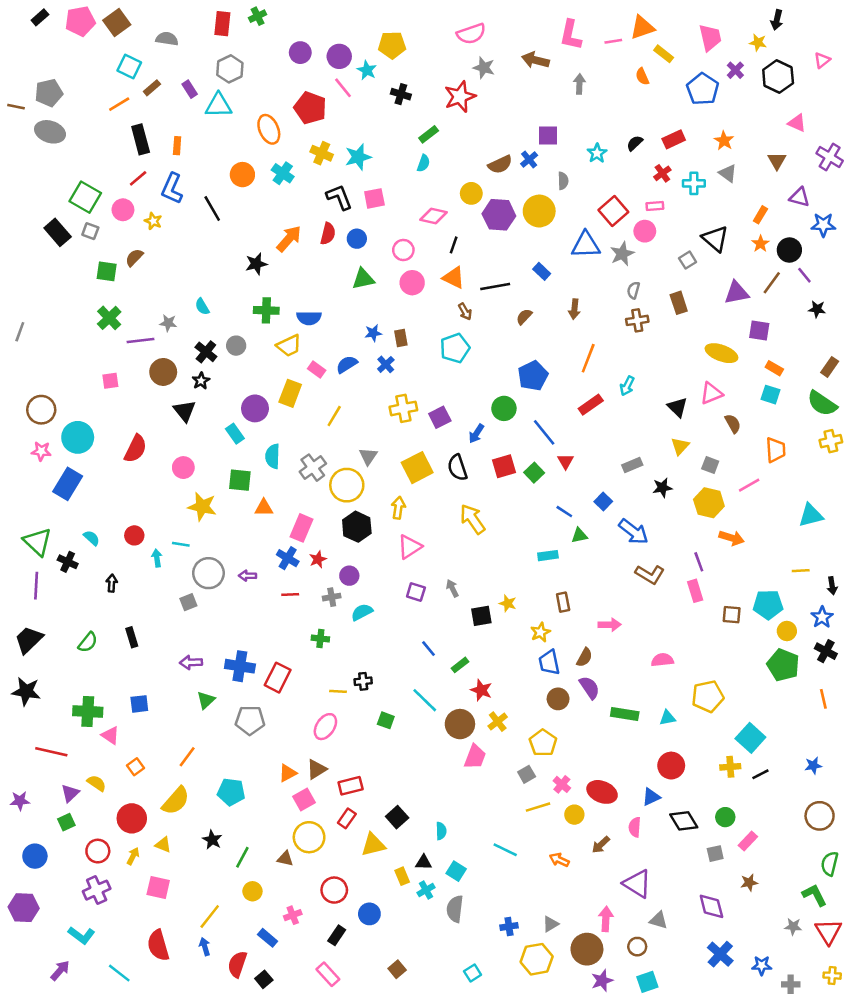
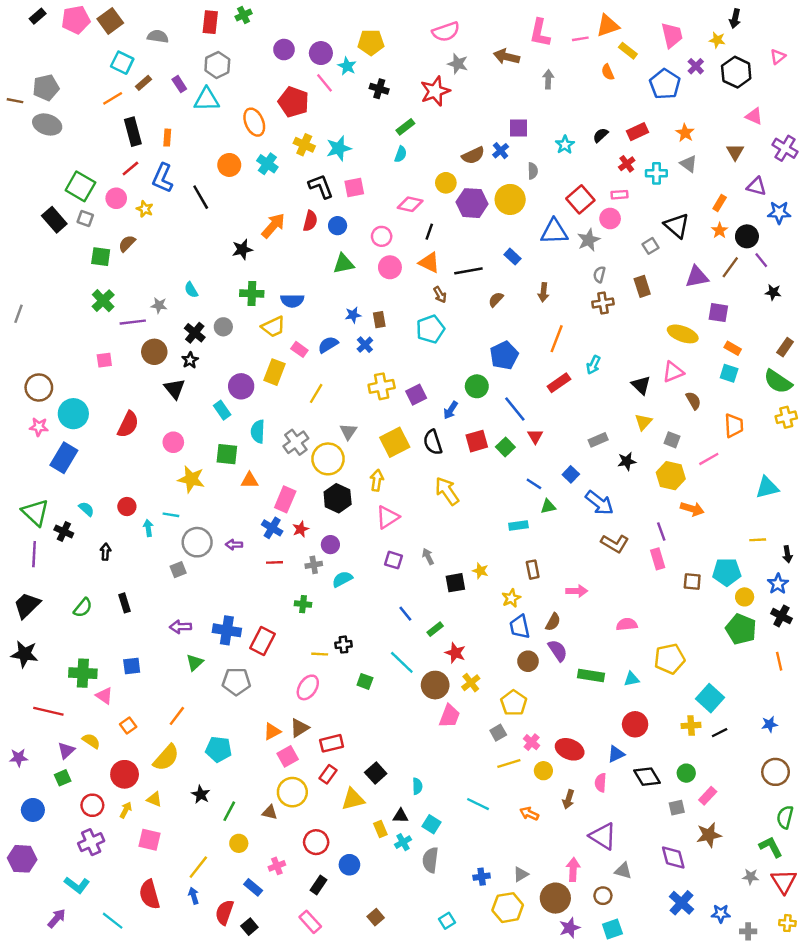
brown arrow: (601, 845) -> (568, 799), turned -30
brown star: (749, 882) -> (709, 835), size x1.5

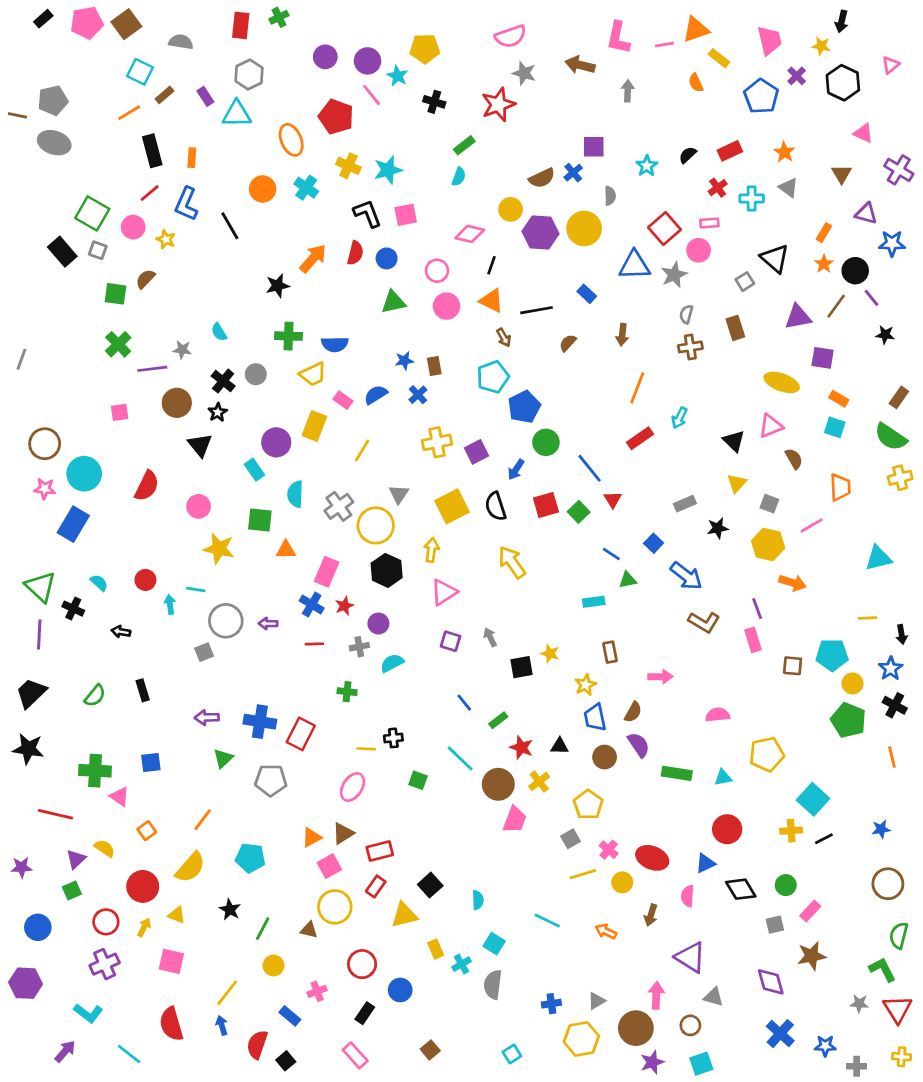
blue pentagon: (504, 355) -> (524, 407), moved
black arrow: (105, 552) -> (121, 632), turned -84
black triangle: (401, 816) -> (560, 746), moved

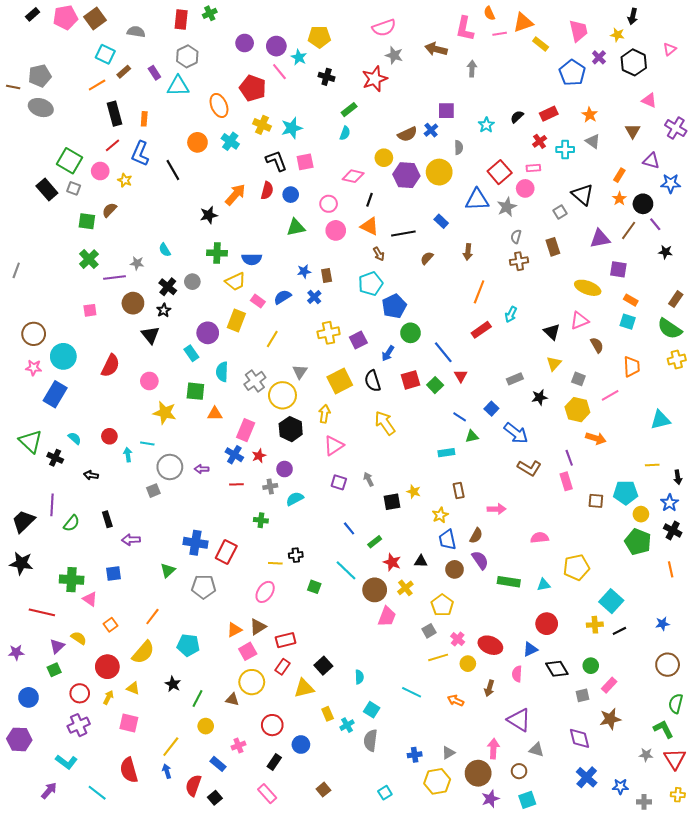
orange semicircle: (696, 83) -> (489, 13), moved
purple line: (39, 634) -> (52, 505), moved
purple arrow: (207, 718) -> (131, 540), moved

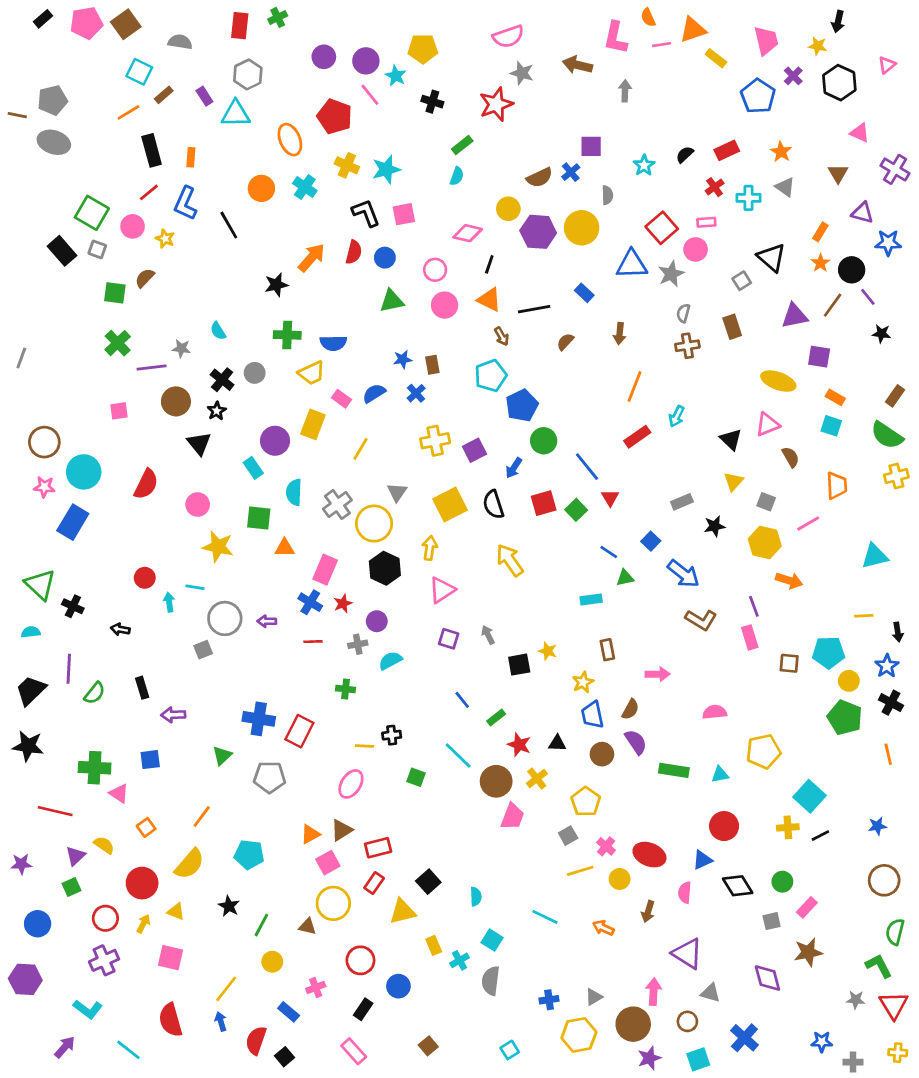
cyan semicircle: (75, 438) -> (31, 632), moved, turned -48
blue cross: (587, 777) -> (744, 1038), moved

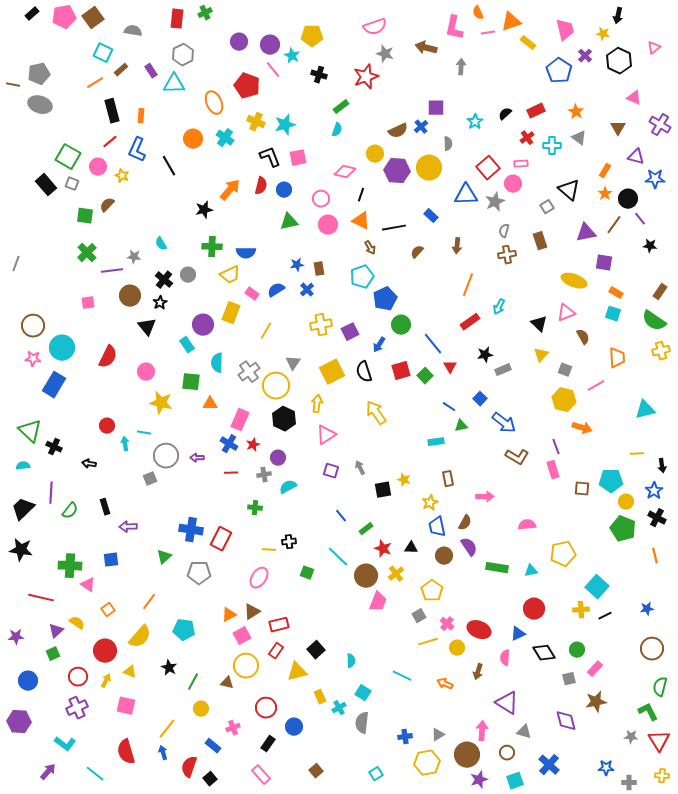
black star: (715, 526) -> (485, 355), moved

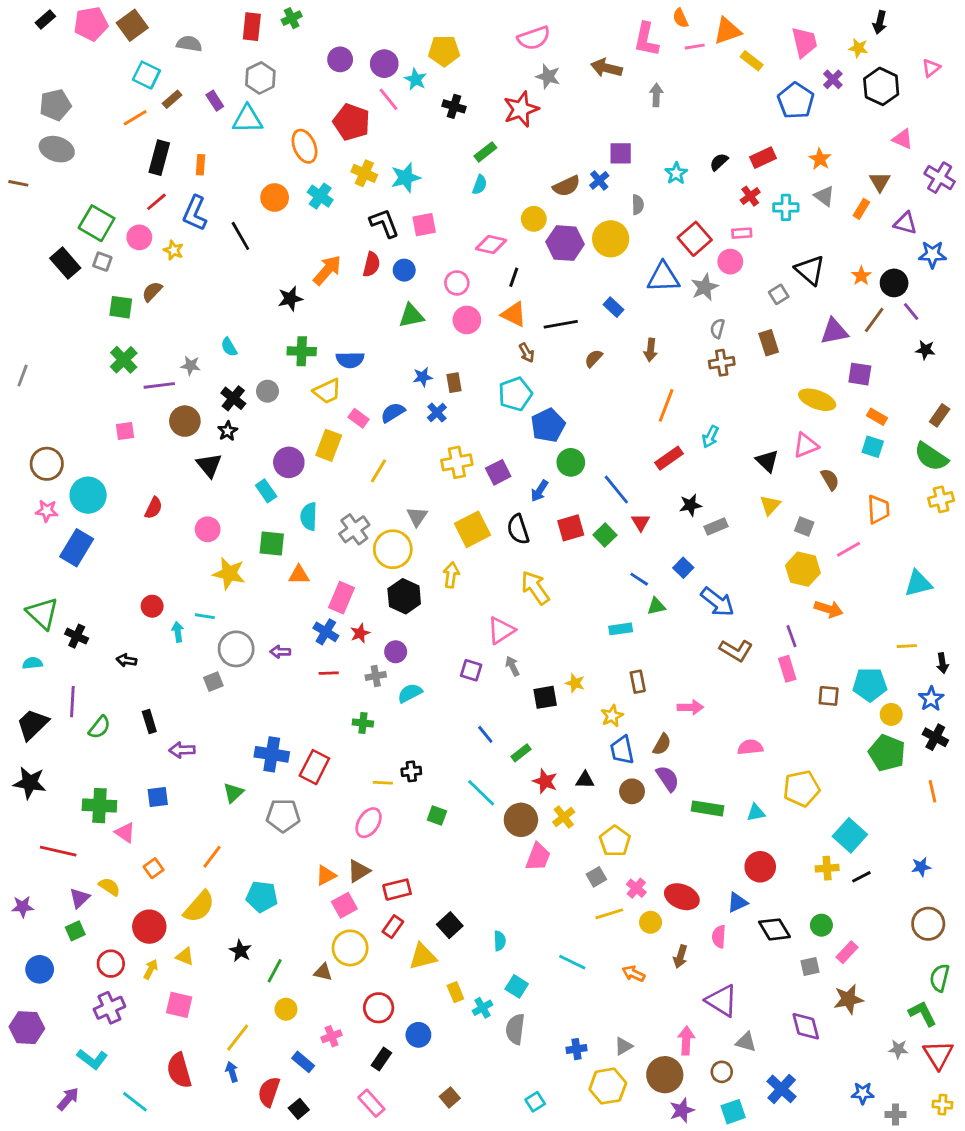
brown line: (13, 85) -> (18, 183), moved
black rectangle: (112, 111) -> (159, 158), turned 30
orange rectangle: (605, 171) -> (861, 209), moved
red semicircle: (108, 357) -> (154, 508), size x0.7
pink triangle: (326, 435) -> (501, 630), moved

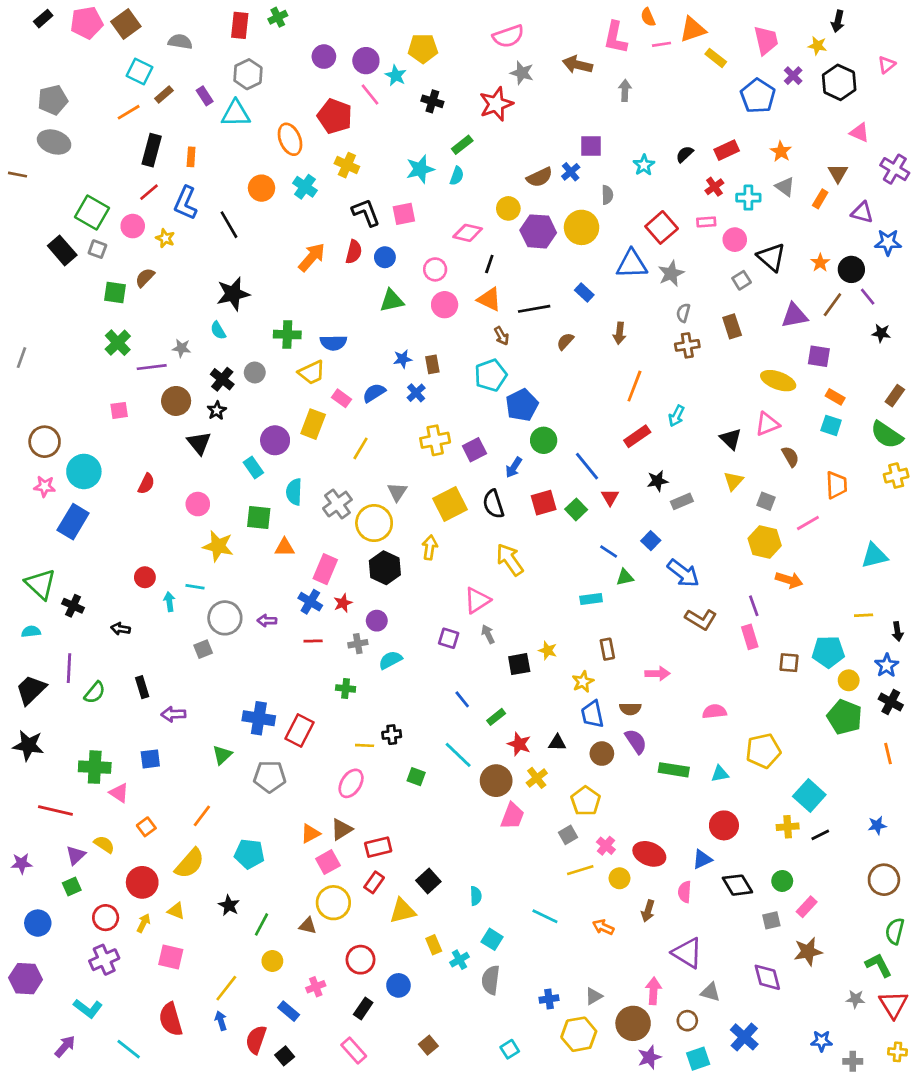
cyan star: (406, 178) -> (420, 169), moved
pink circle: (730, 262) -> (735, 240), moved
black star: (290, 299) -> (233, 294), moved, size x1.4
brown semicircle: (662, 744) -> (630, 709), turned 60

